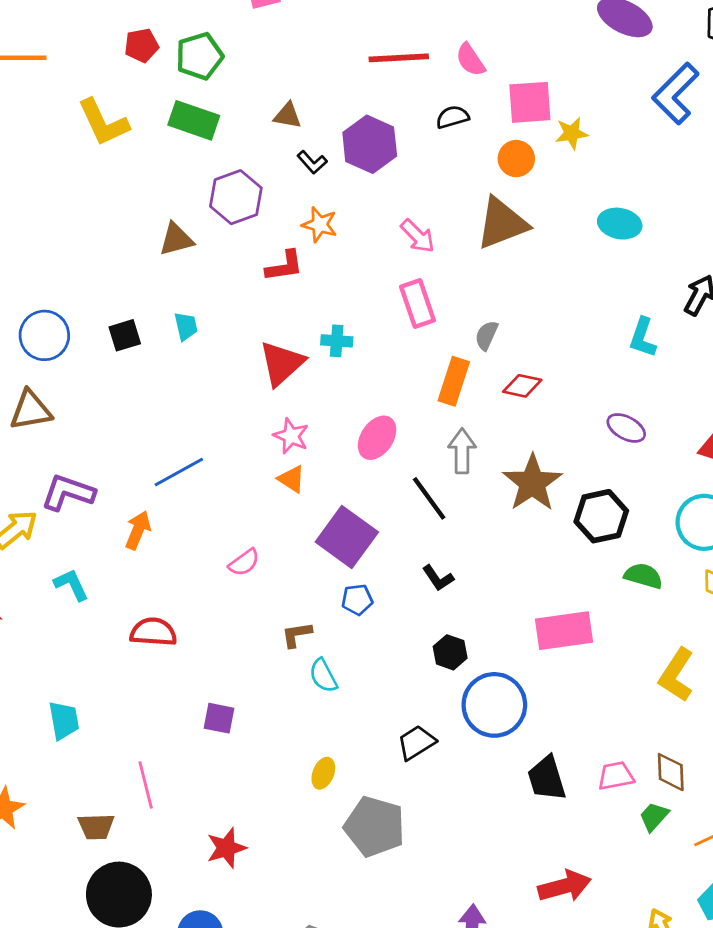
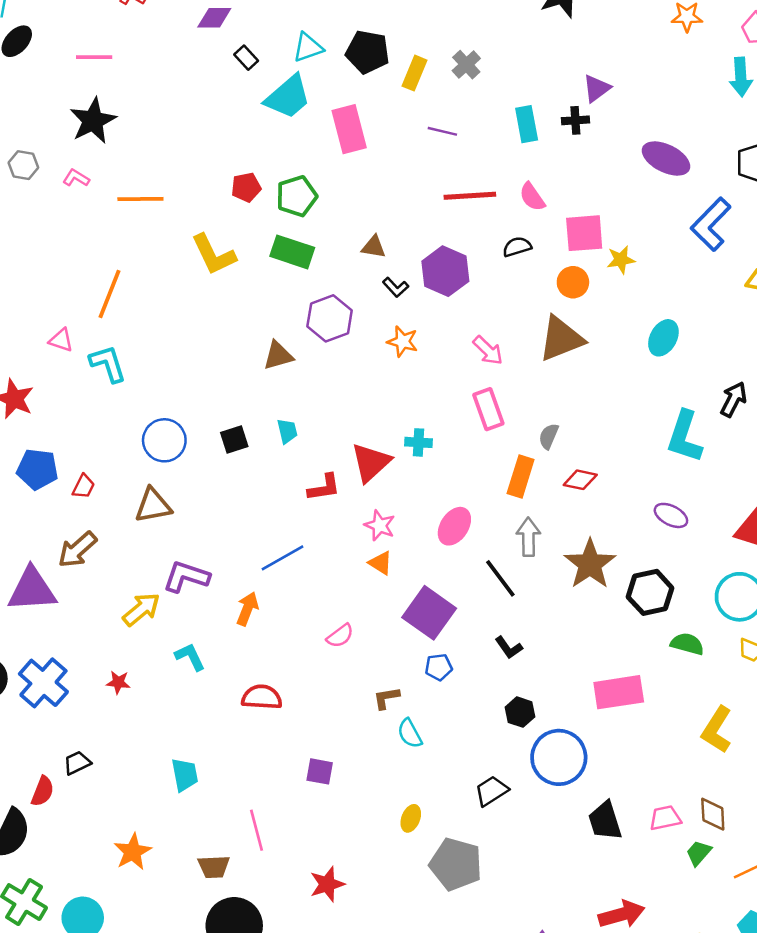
cyan ellipse: (620, 224) -> (663, 338), turned -72
red L-shape: (284, 266) -> (324, 488), moved
cyan L-shape: (643, 338) -> (684, 437), size x1.5

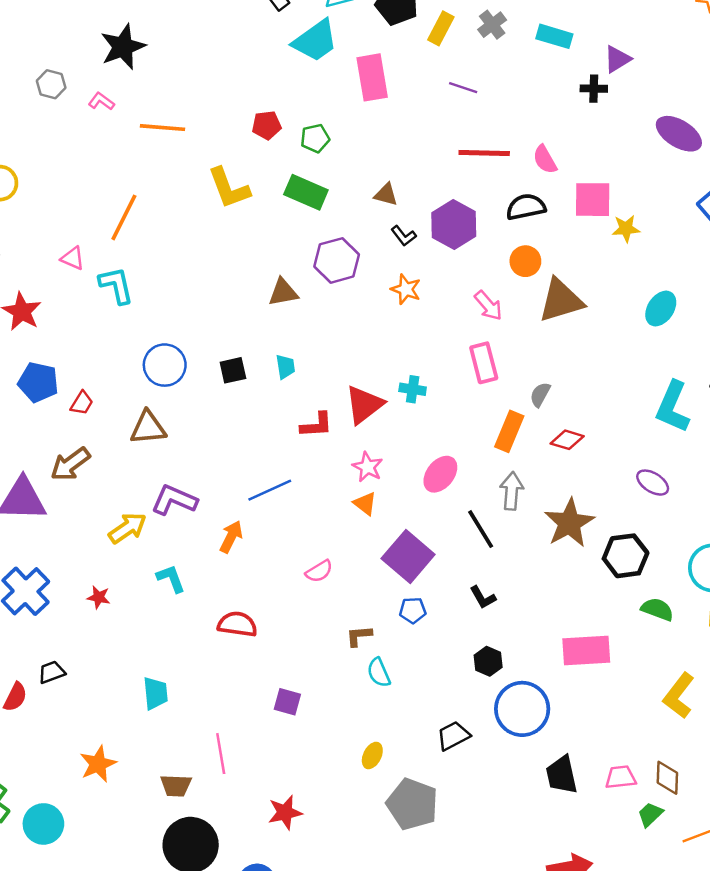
cyan rectangle: (527, 124) -> (554, 36), moved, turned -68
green pentagon: (297, 196) -> (315, 138), size x0.7
black semicircle: (517, 247) -> (526, 207), size x1.4
orange circle: (573, 282) -> (525, 261), moved

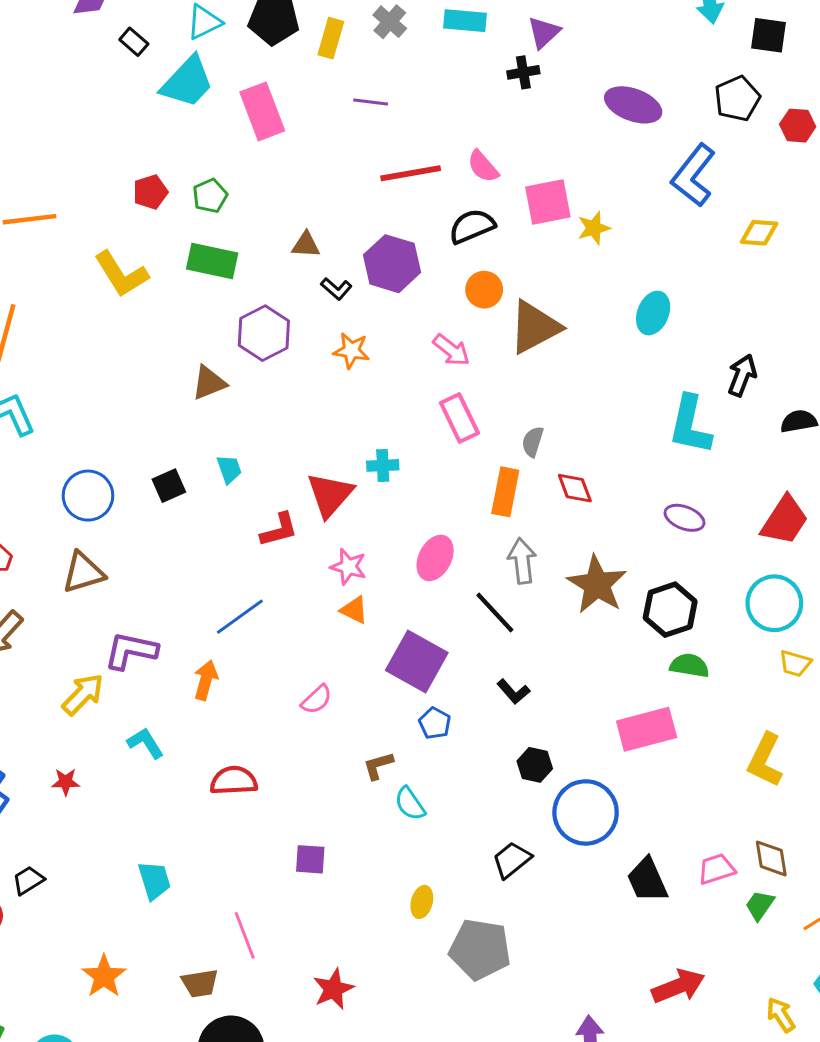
red diamond: (567, 440) -> (575, 488), turned 64
green semicircle: (657, 609) -> (689, 666), moved
blue pentagon: (413, 610) -> (435, 723), turned -30

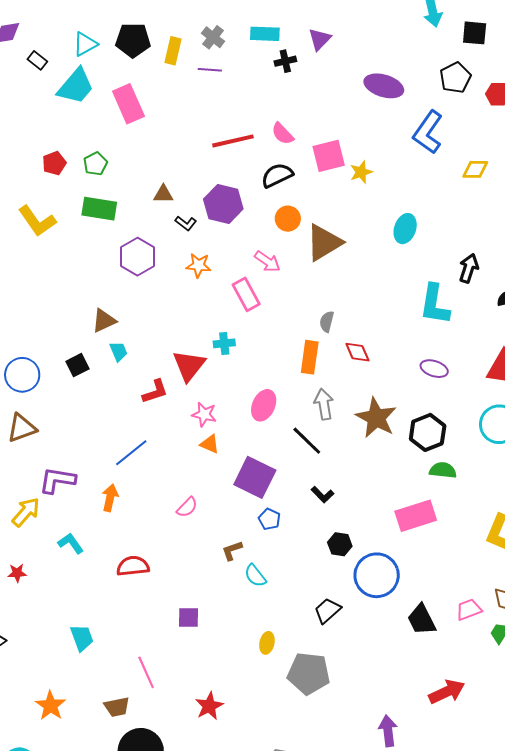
black cross: (523, 72) -> (285, 61), moved
purple line: (371, 102) -> (210, 70), moved
brown triangle: (209, 383) -> (104, 321), moved
pink rectangle: (459, 418) -> (246, 294), moved

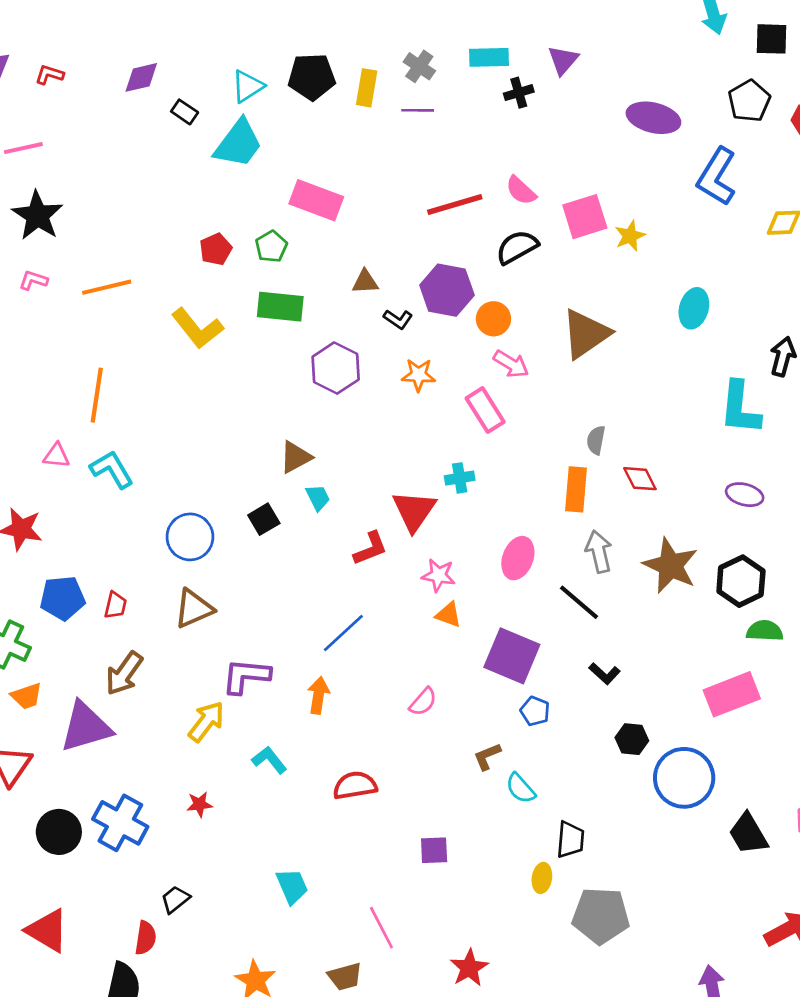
pink rectangle: (128, 104) -> (316, 200), moved, turned -42
orange circle: (288, 219) -> (493, 319), moved
black trapezoid: (327, 611) -> (570, 840), moved, turned 140

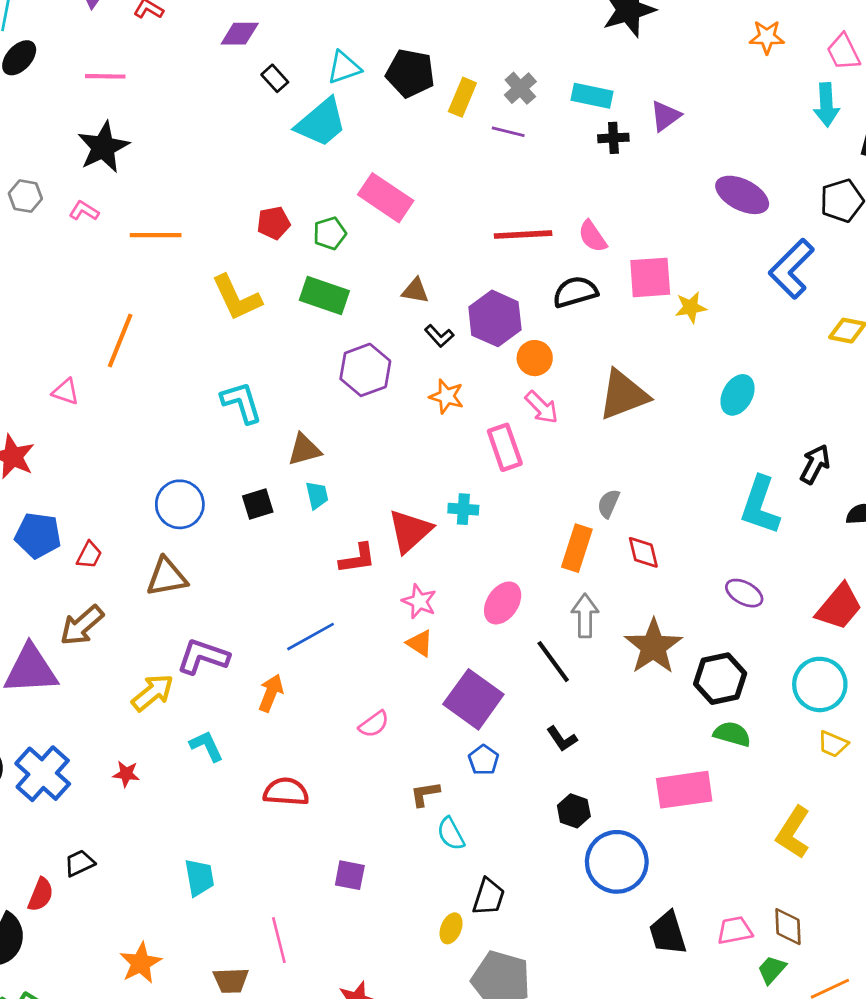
cyan L-shape: (112, 469) -> (241, 402), moved

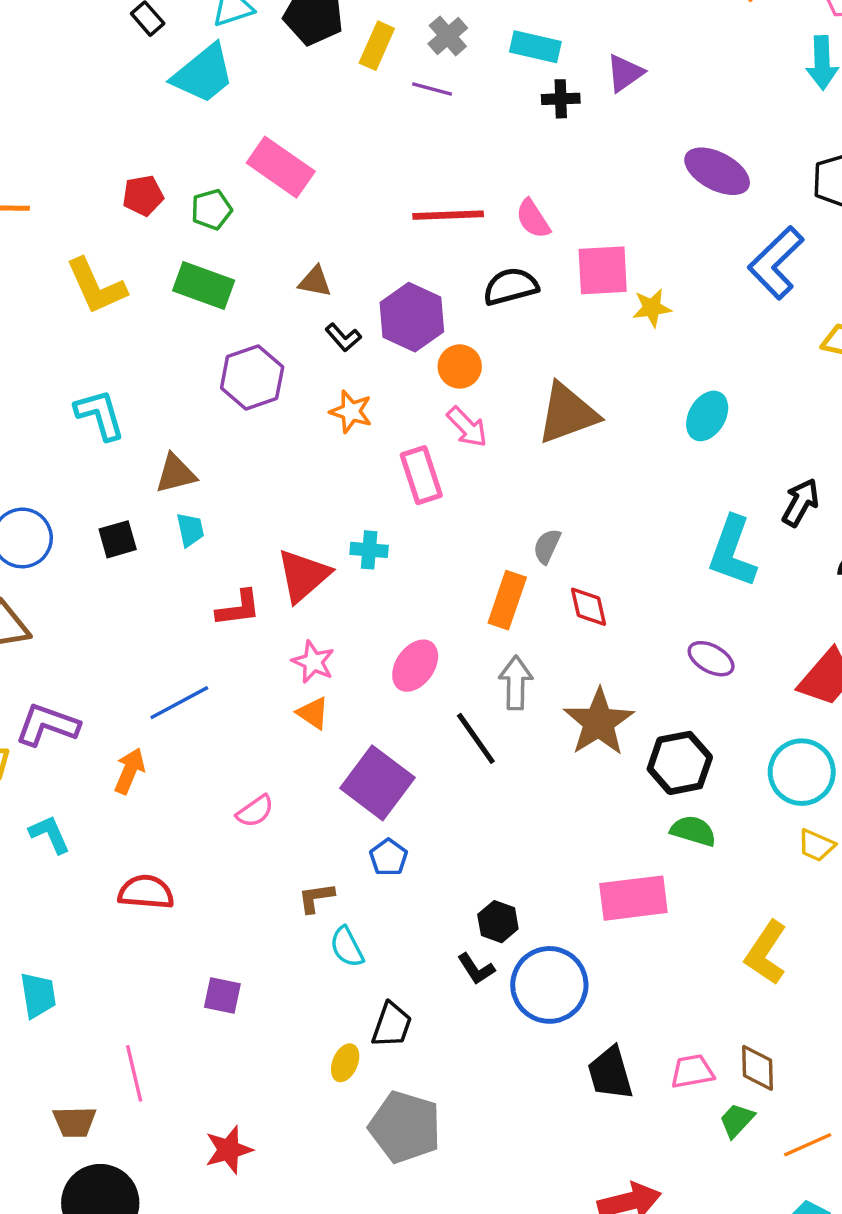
black L-shape: (562, 739) -> (476, 969), moved

